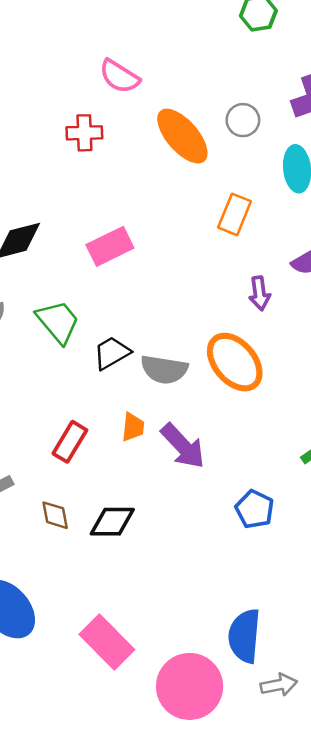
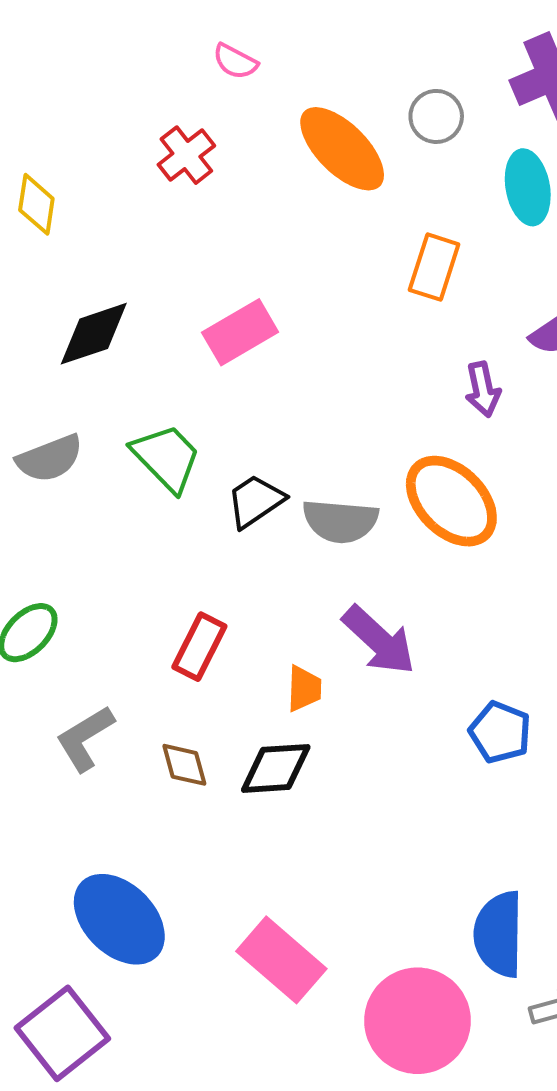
pink semicircle: (119, 76) -> (235, 62), size x0.7
red cross: (84, 133) -> (186, 155), turned -32
orange trapezoid: (133, 427) -> (304, 689), moved

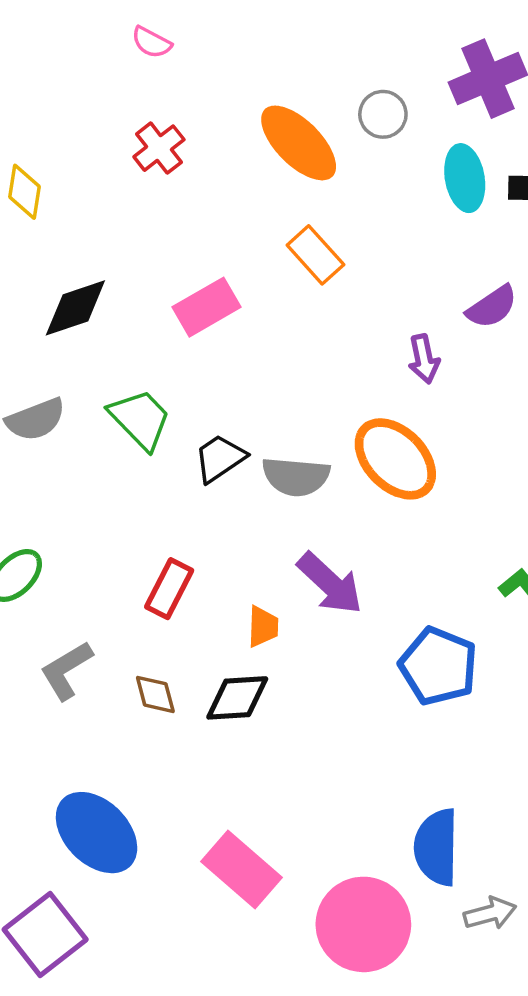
pink semicircle: (235, 62) -> (151, 42), moved
orange rectangle: (434, 267) -> (315, 255), moved, turned -60
blue pentagon: (500, 732) -> (438, 666), size x1.4

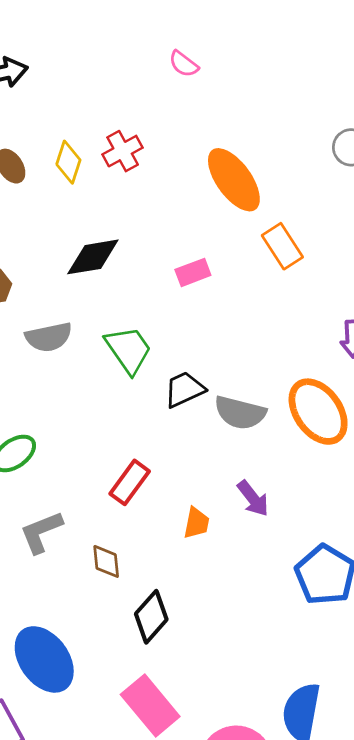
orange ellipse: (299, 143) -> (234, 180), moved
red cross: (159, 148) -> (123, 151), moved
pink rectangle: (207, 307) -> (193, 272), size x0.7
purple arrow: (330, 583) -> (253, 498), size x0.7
black diamond: (237, 698) -> (151, 617), moved, turned -54

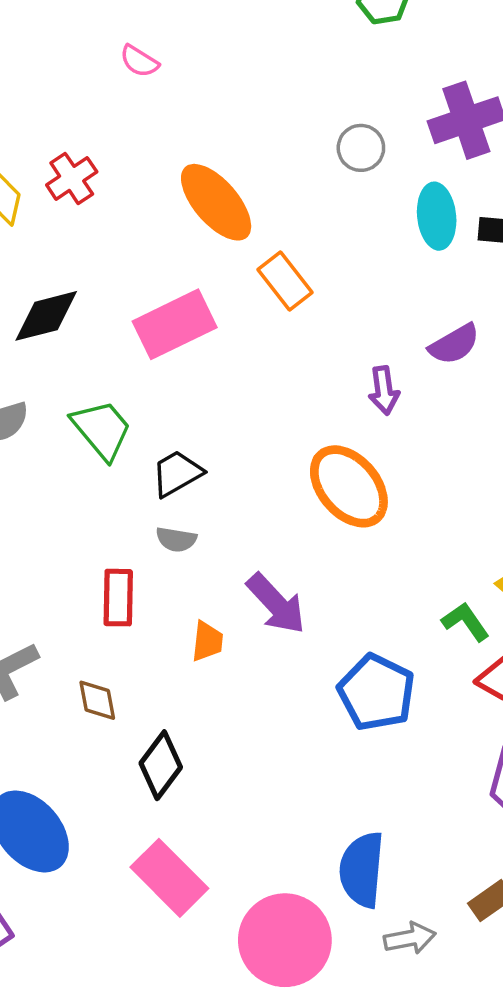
pink rectangle: (193, 272) -> (175, 324), size x1.8
gray semicircle: (240, 413) -> (176, 539), moved, size x0.6
red rectangle: (130, 482) -> (118, 598), turned -30
purple arrow: (253, 498) -> (276, 604), size x1.4

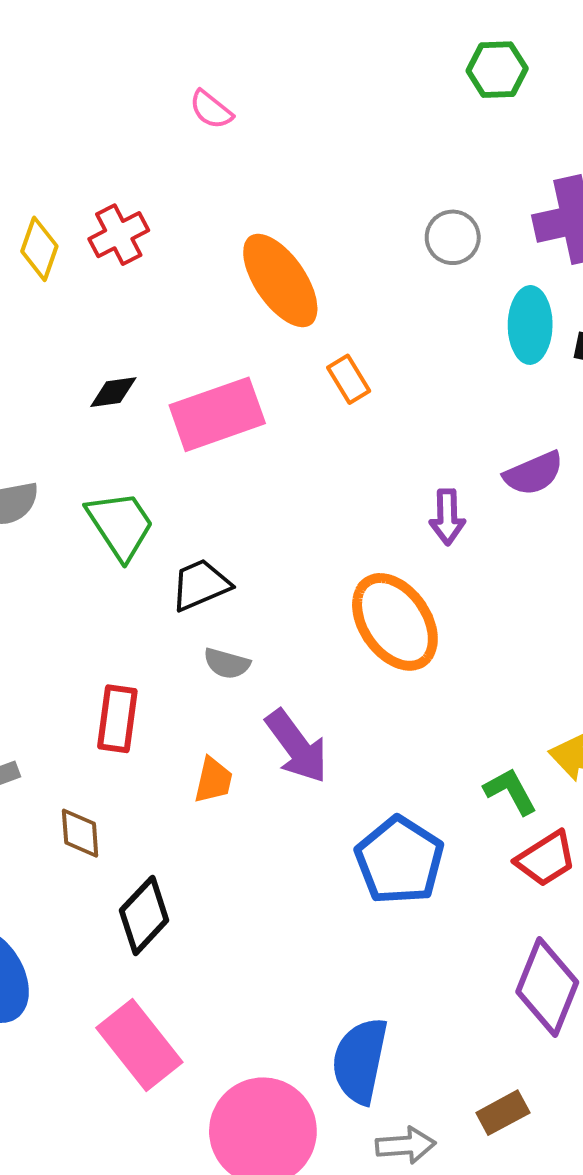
orange rectangle: (285, 281) -> (349, 379), size x0.7
black diamond: (46, 316) -> (113, 392), moved, size x0.6
gray semicircle: (176, 539) -> (227, 663), moved

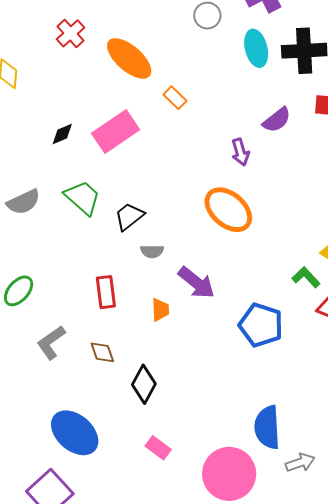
red cross: (119, 235) -> (70, 33), moved
pink rectangle: (139, 1045) -> (158, 448), size x0.6

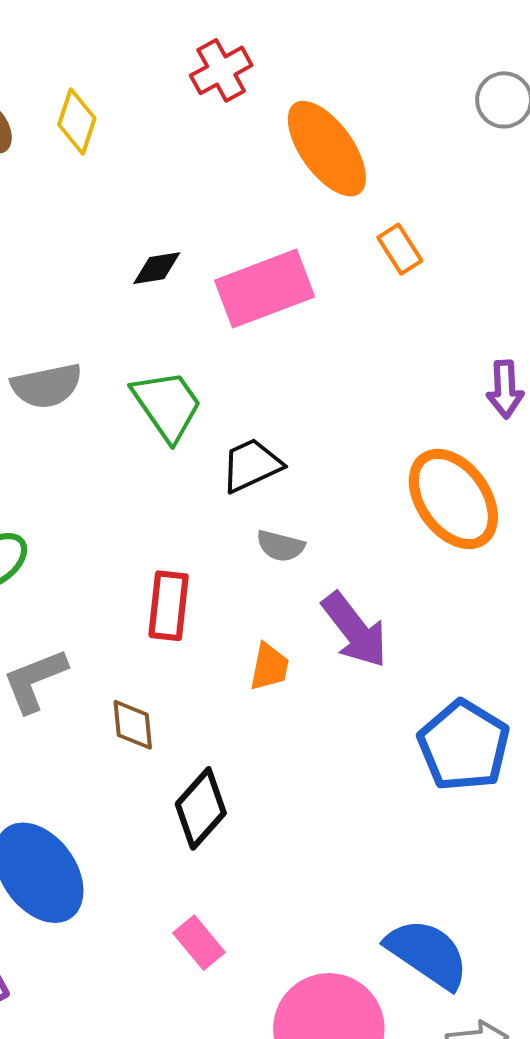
blue semicircle: (267, 427) -> (427, 954), turned 114

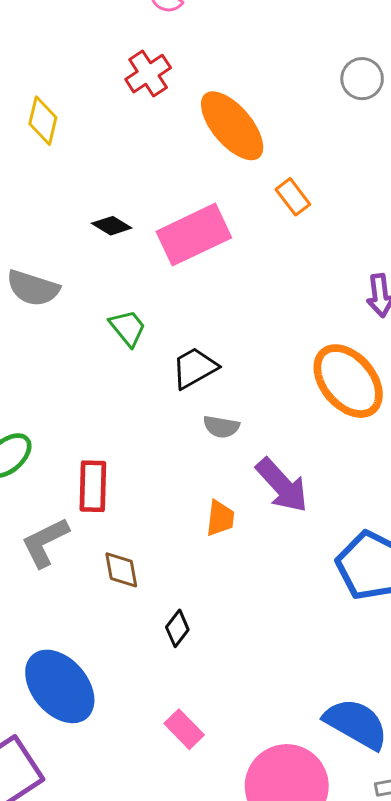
black diamond: (157, 268) -> (112, 226), turned 45
gray semicircle: (47, 386) -> (33, 288), moved, turned 34
green trapezoid: (167, 405) -> (128, 328), size x0.7
red rectangle: (169, 606) -> (93, 486), moved
black diamond: (201, 808) -> (177, 628), size x0.6

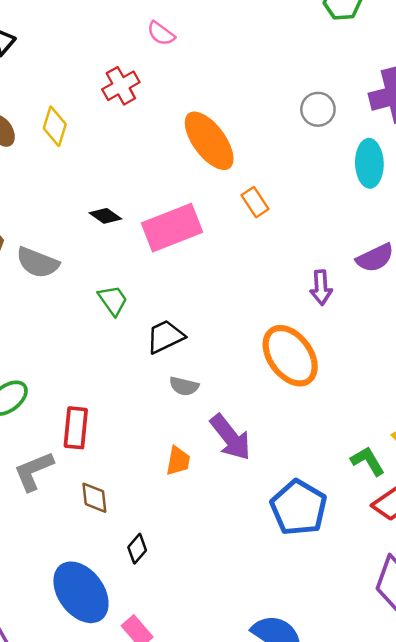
red cross: (148, 74) -> (121, 86), moved
blue ellipse: (60, 686) -> (81, 592), moved

